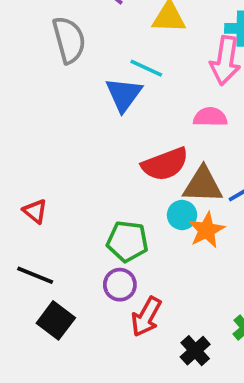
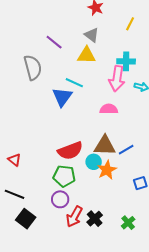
red semicircle: (165, 164) -> (70, 151), moved
black cross: (195, 351) -> (95, 219), moved

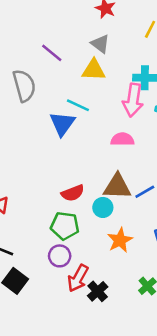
red semicircle: (70, 151) -> (73, 193), size x0.7
orange star: (107, 170) -> (120, 240), moved
black cross: (95, 219) -> (98, 291), moved

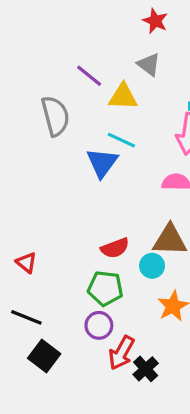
yellow triangle: (94, 70) -> (123, 97), moved

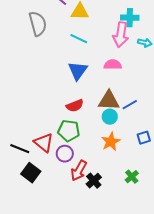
blue triangle: (102, 163) -> (78, 71), moved
red triangle: (26, 263) -> (44, 143), moved, size x1.5
cyan circle: (152, 266) -> (110, 117), moved

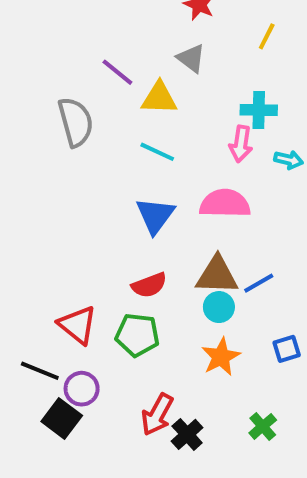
pink arrow: (121, 35) -> (241, 144), size x0.7
pink semicircle: (113, 65) -> (225, 204), size x1.4
red triangle: (44, 143) -> (78, 325), moved
purple circle: (65, 154) -> (82, 389), moved

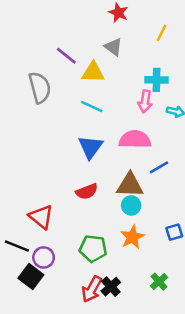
blue line: (259, 283) -> (159, 167), moved
green pentagon: (137, 335) -> (93, 249), moved
red arrow: (157, 415) -> (92, 289), moved

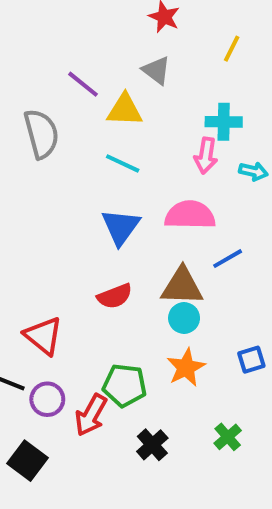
black square: (31, 276) -> (28, 461), moved
red arrow: (92, 289) -> (91, 415), moved

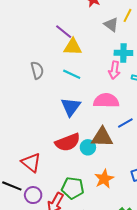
gray triangle: (156, 70) -> (111, 25), moved
purple line: (83, 84) -> (64, 32), moved
gray semicircle: (41, 134) -> (37, 70), moved, size x0.7
red semicircle: (115, 296) -> (68, 142), size x1.4
cyan circle: (184, 318) -> (88, 147), moved

